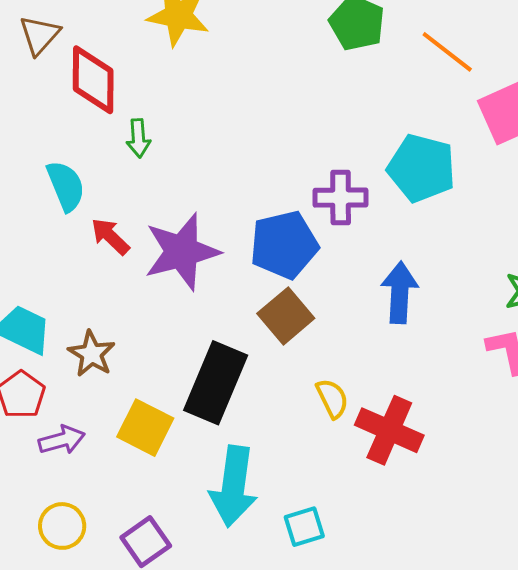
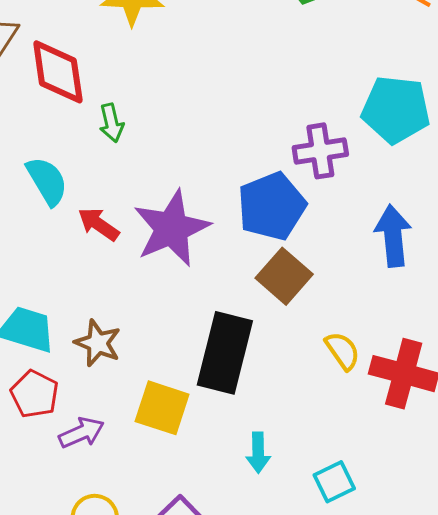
cyan arrow: (233, 486) -> (258, 453), size x0.5

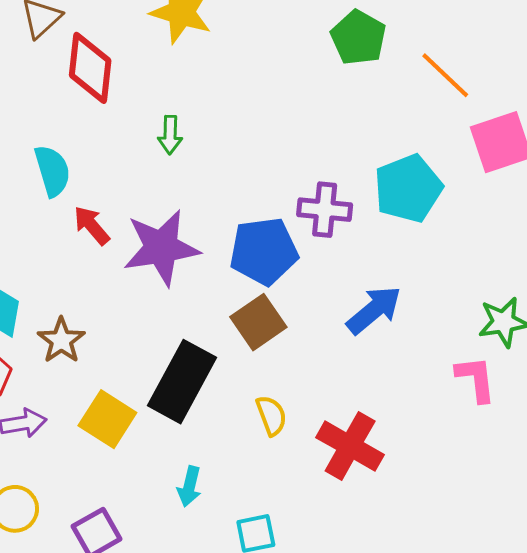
cyan pentagon: (396, 110) -> (408, 188), turned 30
green arrow: (111, 123) -> (170, 135), moved
blue arrow: (393, 236) -> (374, 310), turned 42
yellow semicircle: (343, 351) -> (271, 415), moved

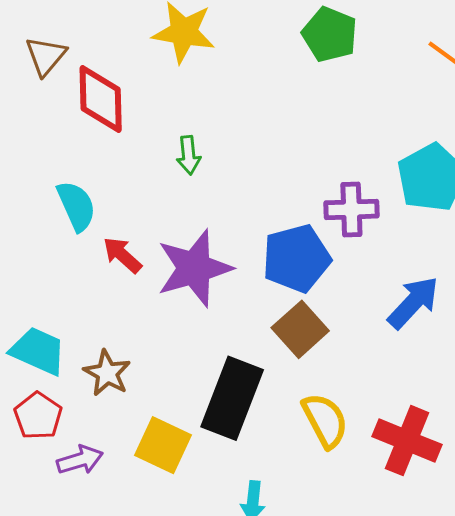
green pentagon: (358, 38) -> (330, 34), moved
yellow semicircle: (271, 415) -> (325, 420), size x1.4

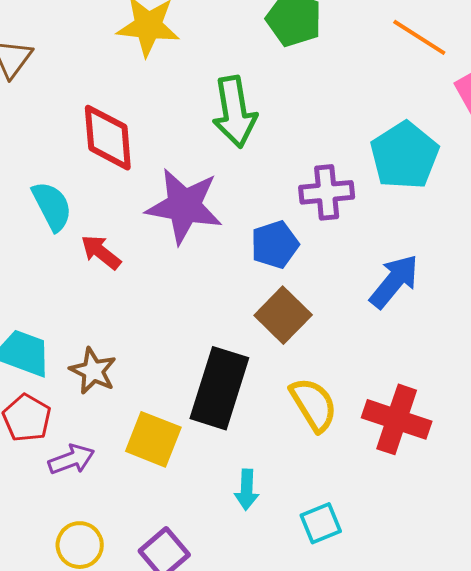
red diamond: (101, 99) -> (108, 138), moved
green arrow: (188, 155) -> (235, 112), moved, size x1.8
blue pentagon: (296, 258) -> (275, 245), size x0.7
purple star: (194, 268) -> (184, 206), moved, turned 30

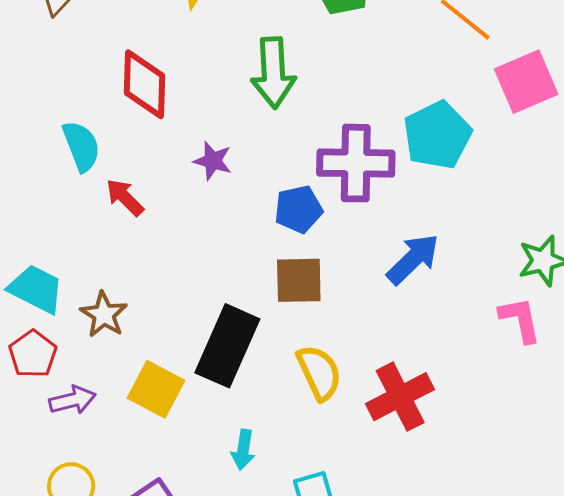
purple cross: (327, 192) -> (356, 163), size x1.4
purple star: (184, 206) -> (213, 161), size x0.5
brown square: (283, 315) -> (299, 280), turned 38
red cross: (397, 419) -> (400, 397), turned 38

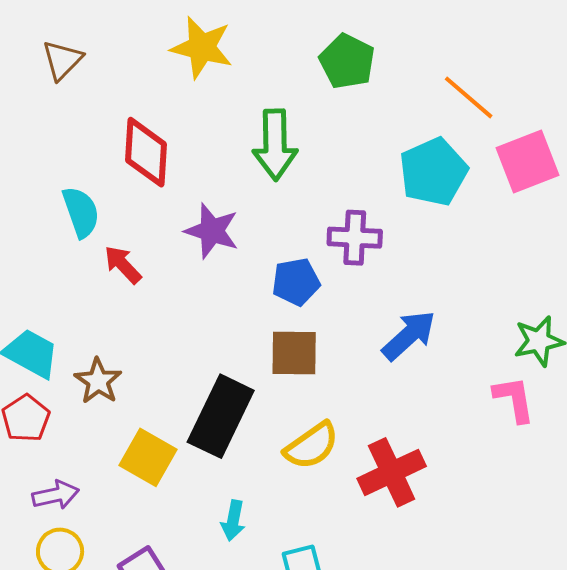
cyan pentagon: (437, 135) -> (433, 172), moved
purple star: (213, 161) -> (212, 231), size x1.4
purple cross: (356, 163) -> (355, 238), size x0.7
yellow semicircle: (319, 372) -> (312, 446), turned 78
purple arrow: (72, 400) -> (56, 495), moved

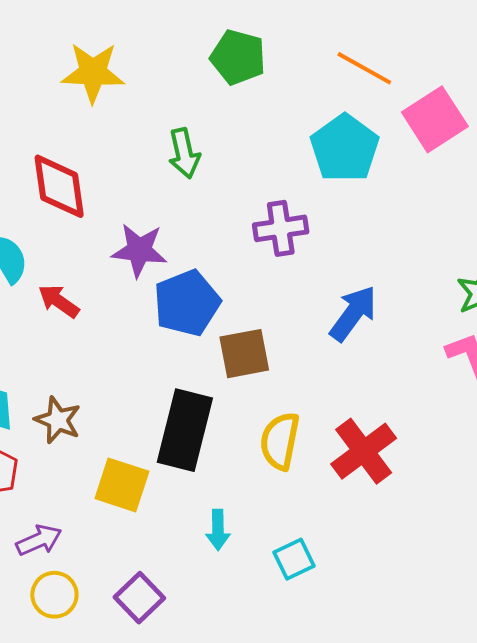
green arrow: (275, 145) -> (184, 153), size x0.7
blue pentagon: (296, 282) -> (187, 303), moved, size x1.4
yellow semicircle: (312, 446) -> (280, 441), turned 148

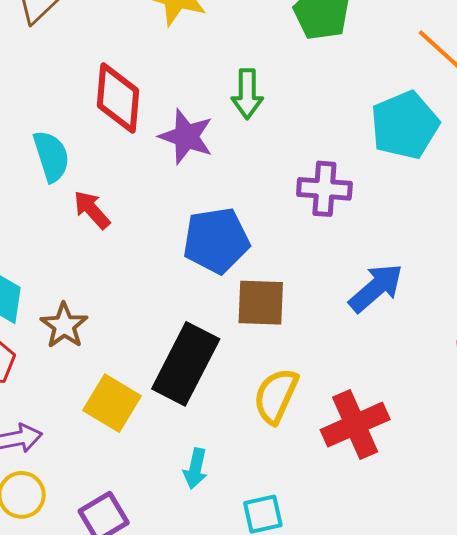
purple star: (139, 250) -> (186, 137), moved

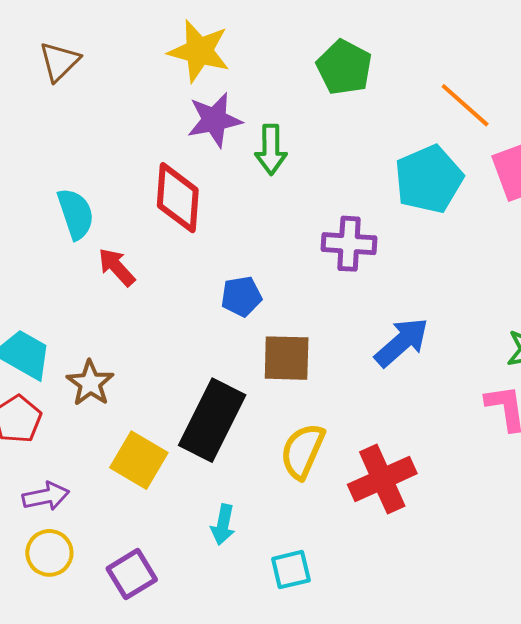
red diamond: (118, 98) -> (178, 198), moved
purple star: (186, 137) -> (214, 120), moved, turned -30
blue pentagon: (216, 240) -> (241, 296), size x0.6

